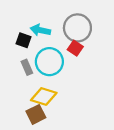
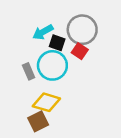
cyan arrow: (40, 30) -> (43, 32), turned -42
black square: (24, 40) -> (57, 43), moved

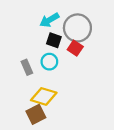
cyan arrow: (43, 32) -> (49, 20), moved
cyan circle: (52, 65) -> (49, 62), size x0.6

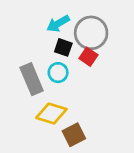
gray rectangle: (27, 67) -> (32, 79), size x1.6
brown square: (36, 114) -> (74, 135), moved

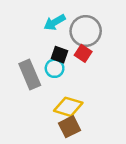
black square: (63, 47) -> (60, 55), moved
yellow diamond: (51, 114) -> (68, 107), moved

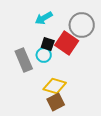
gray circle: (86, 31) -> (82, 25), moved
red square: (83, 53) -> (67, 43), size x1.6

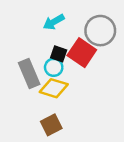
yellow diamond: (55, 86) -> (54, 88), moved
brown square: (56, 102) -> (51, 125), moved

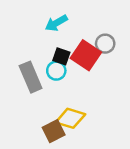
gray circle: (100, 31) -> (105, 44), moved, size x0.6
yellow diamond: (54, 88) -> (70, 118), moved

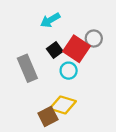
black square: (61, 56) -> (55, 50), turned 35
cyan circle: (56, 71) -> (69, 71), moved

